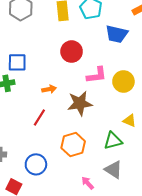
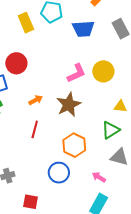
red circle: (72, 52) -> (16, 63), moved
blue circle: (36, 164) -> (59, 173), moved

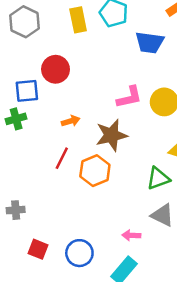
orange hexagon: (74, 145) -> (95, 171), moved
blue circle: (59, 173) -> (79, 253), moved
pink arrow: (99, 177) -> (131, 235), turned -40

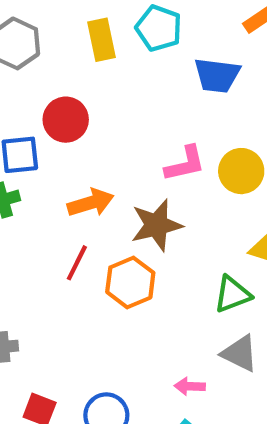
orange arrow: (71, 121) -> (91, 203), size x1.5

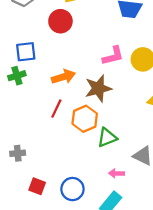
red circle: (66, 120) -> (60, 21), moved
green triangle: (232, 294) -> (107, 137), moved

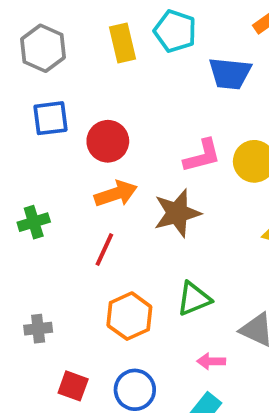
red circle: (60, 21) -> (108, 141), moved
blue square: (26, 52) -> (50, 118), moved
green cross: (17, 76) -> (34, 222), moved
orange hexagon: (85, 119) -> (129, 316), moved

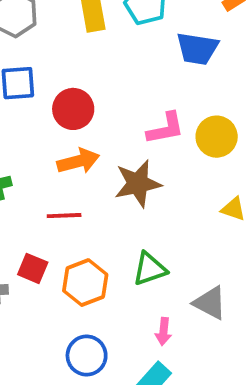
red line: (104, 250) -> (64, 216), turned 60
pink arrow: (211, 361) -> (163, 331), turned -88
red square: (73, 386) -> (33, 268), moved

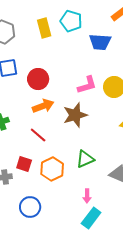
red line: (64, 216) -> (38, 135), turned 48
pink arrow: (163, 331) -> (87, 196), moved
blue circle: (87, 356) -> (30, 207), moved

